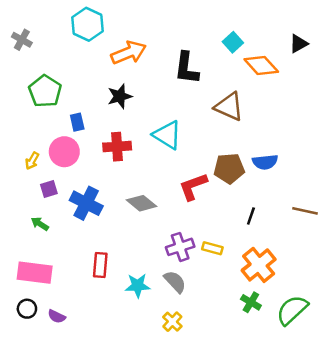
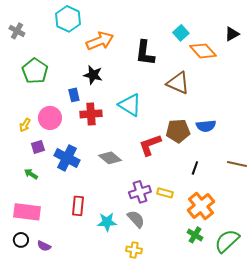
black star: (120, 96) -> (93, 75), turned 30
blue rectangle: (77, 122) -> (74, 95), moved
yellow cross: (172, 322) -> (134, 250), turned -35

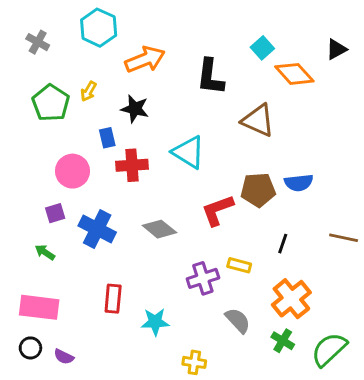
gray cross: (17, 31) -> (38, 42), moved
yellow arrow: (25, 125) -> (88, 91), moved
yellow rectangle: (165, 193) -> (239, 265), moved
gray semicircle: (136, 219) -> (238, 320), moved

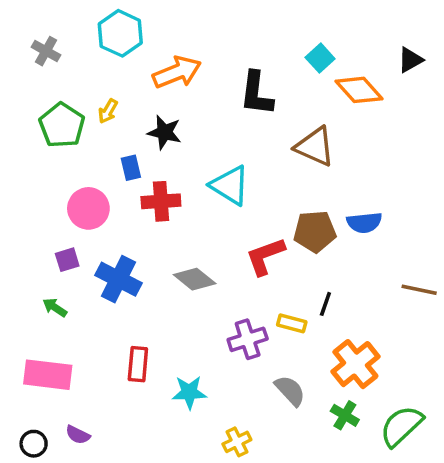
black line: (283, 244) -> (325, 304), moved
black circle: (30, 348) -> (34, 444), moved
yellow cross: (194, 362) -> (237, 442), turned -35

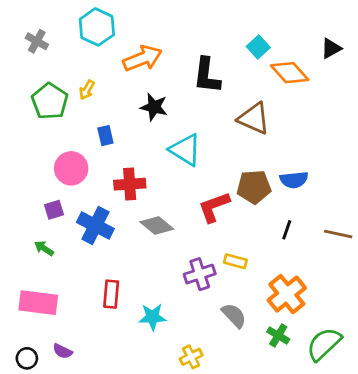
black star: (164, 132) -> (154, 107), moved
red cross: (161, 201) -> (130, 184), moved
black line: (325, 304) -> (287, 230), moved

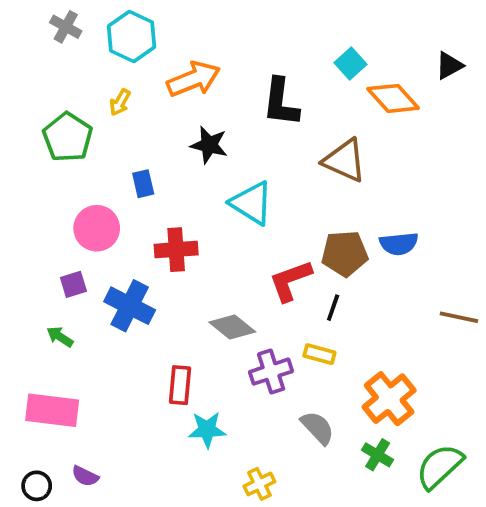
gray cross: (37, 41) -> (66, 27), moved
yellow arrow: (87, 90) -> (120, 102), moved
gray diamond: (157, 225) -> (232, 327), moved
black line: (287, 230) -> (333, 308), moved
red rectangle: (111, 294) -> (180, 385), moved

